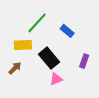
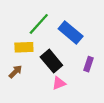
blue rectangle: (67, 31) -> (71, 32), size x1.6

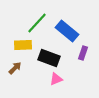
black rectangle: (51, 61) -> (49, 58), turned -30
purple rectangle: (89, 64) -> (83, 53), moved

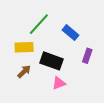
blue rectangle: (67, 31) -> (70, 33), size x0.7
brown arrow: (15, 68) -> (24, 72), moved

